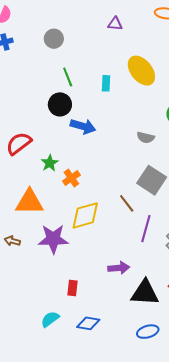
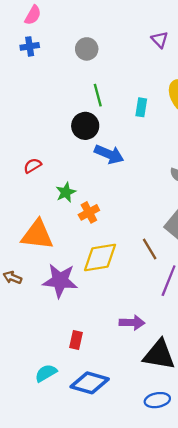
purple triangle: (115, 24) -> (160, 40), turned 35
red semicircle: (19, 143) -> (32, 166), size x0.6
blue diamond: (88, 323) -> (90, 383), size x1.4

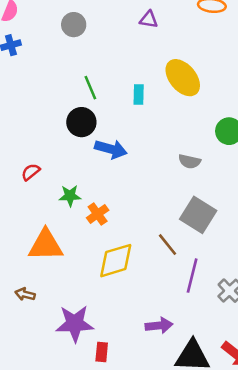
purple triangle: (160, 40) -> (149, 20), turned -30
gray circle: (87, 49) -> (74, 25), moved
green star: (66, 192) -> (70, 196), turned 30
purple star: (60, 281) -> (75, 324), moved

